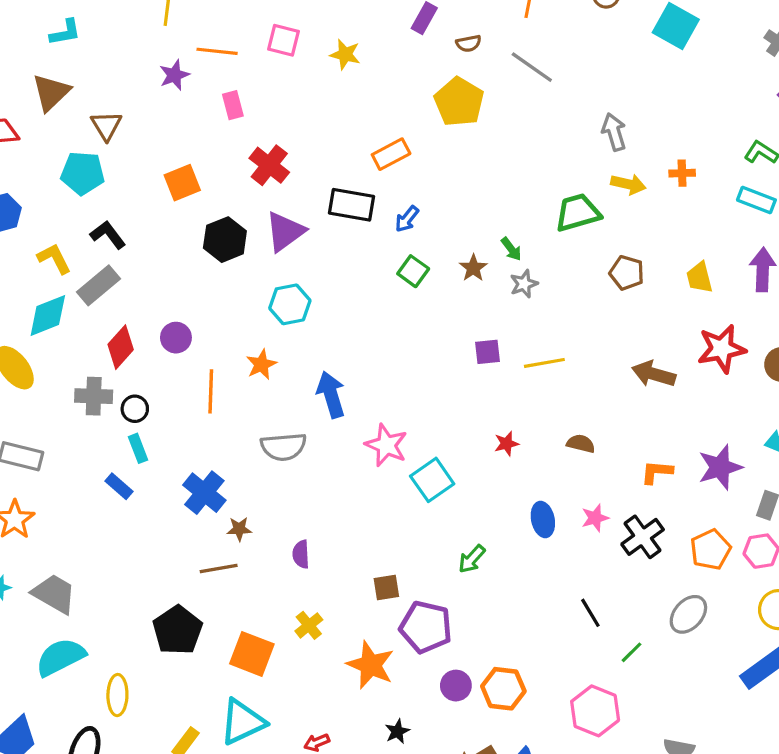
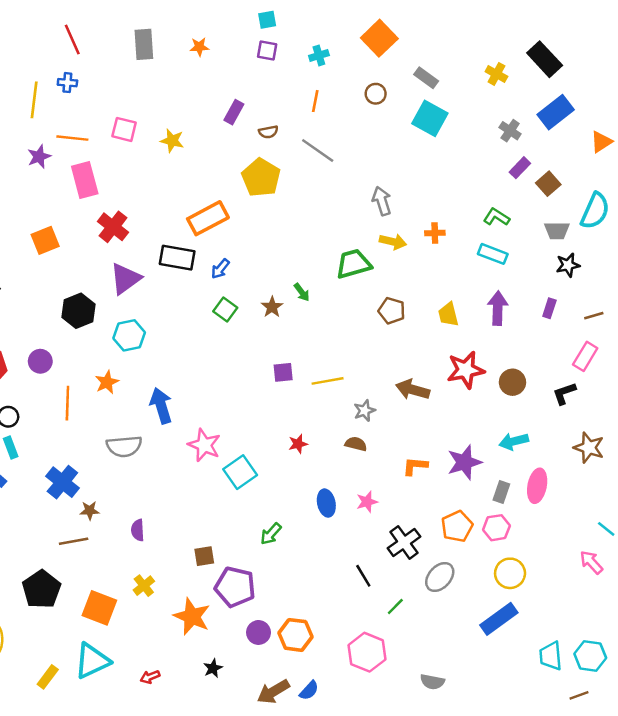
pink rectangle: (233, 105) -> (85, 180), size x1.6
orange rectangle: (391, 154) -> (208, 218), size x1.4
black hexagon: (225, 240) -> (78, 311), moved
gray star: (524, 284) -> (365, 411), moved
black cross: (643, 537) -> (404, 542), moved

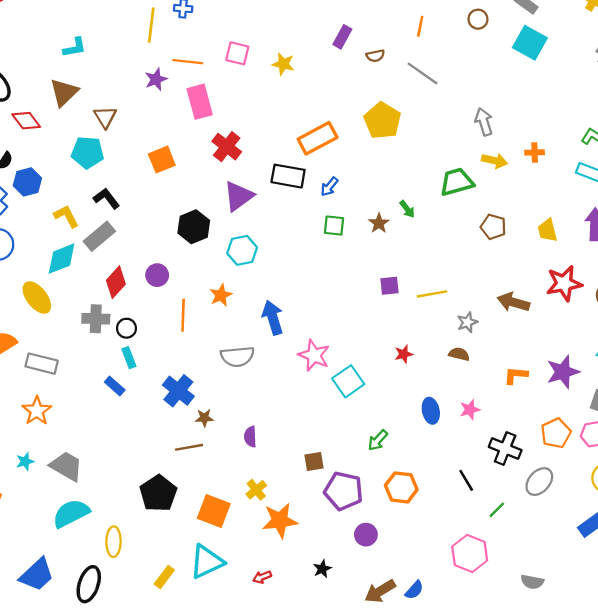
yellow pentagon: (261, 178) -> (382, 121), moved
green square: (225, 309) -> (334, 226), turned -30
black cross: (404, 542) -> (505, 448), turned -32
orange star: (192, 616) -> (280, 520), moved, turned -30
orange hexagon: (295, 635) -> (401, 487), moved

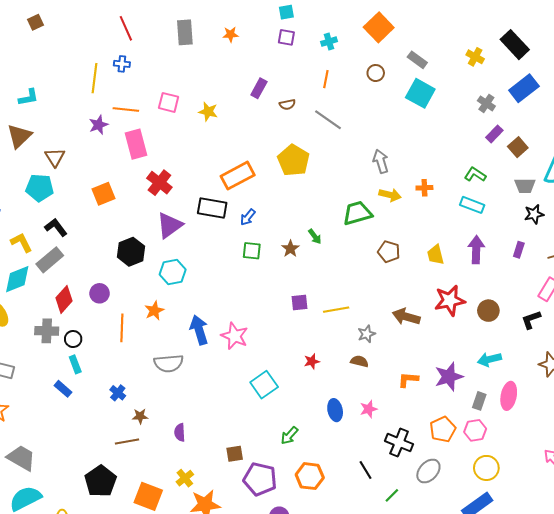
pink star: (314, 355) -> (235, 336), moved
blue cross: (178, 391) -> (118, 393), size x0.6

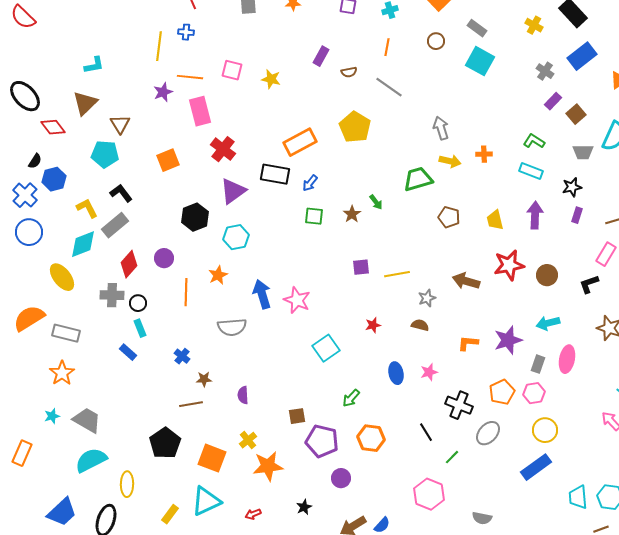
black star: (534, 214) -> (572, 187), moved

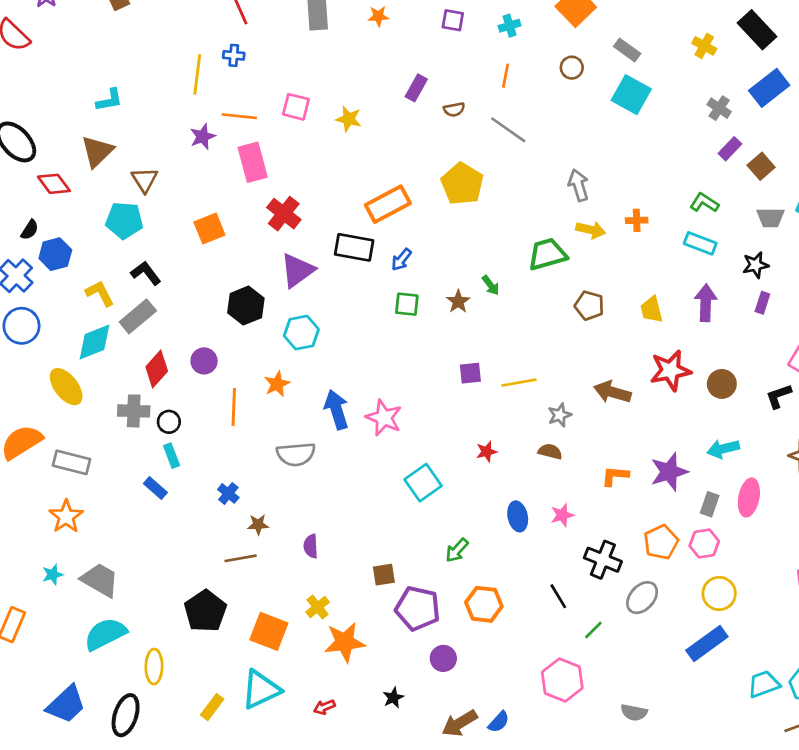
cyan trapezoid: (578, 497) -> (764, 684), turned 75

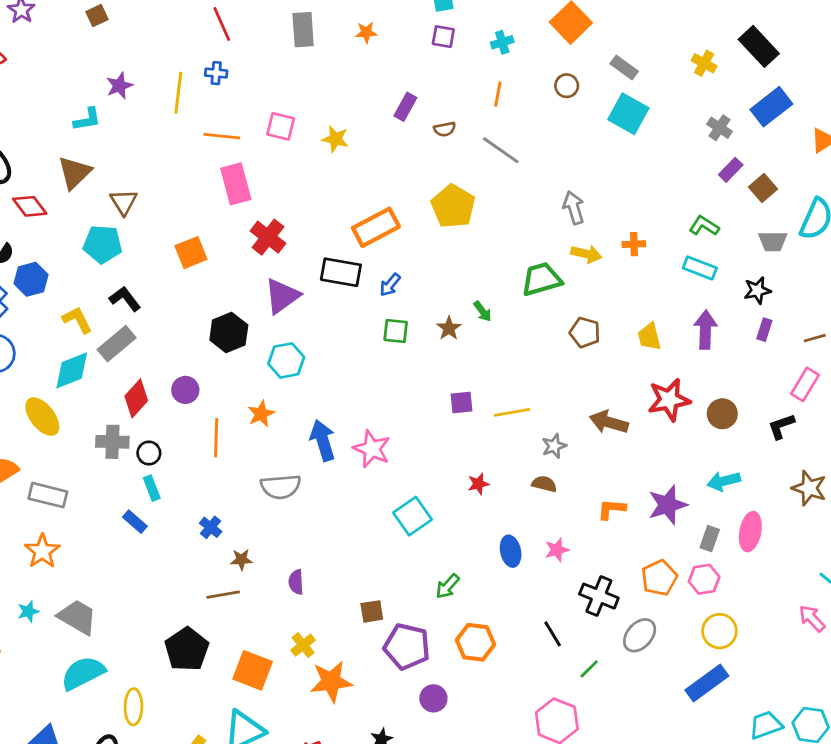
purple star: (203, 137) -> (119, 86), moved

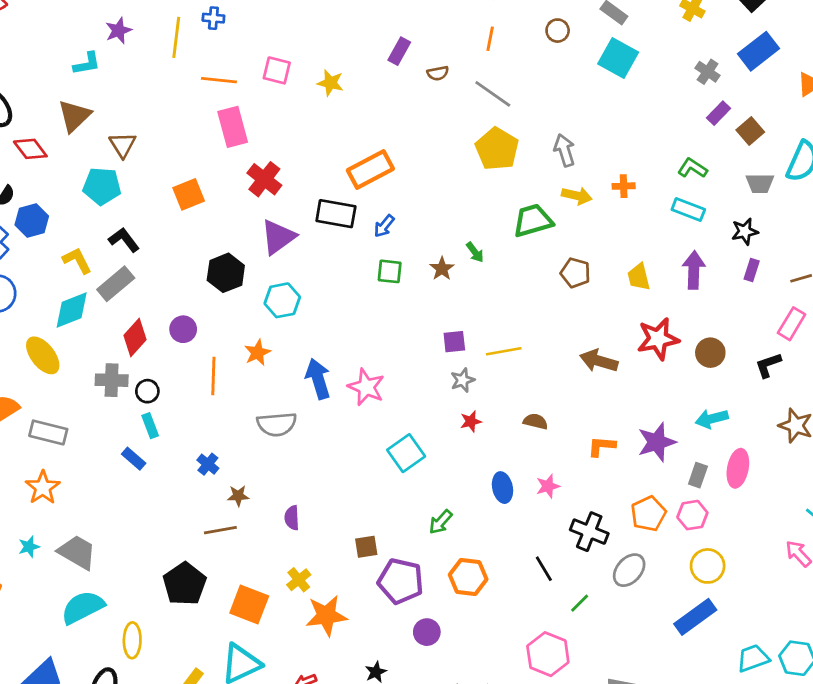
yellow pentagon: (453, 206) -> (497, 149), moved
gray star: (554, 446) -> (463, 380), moved

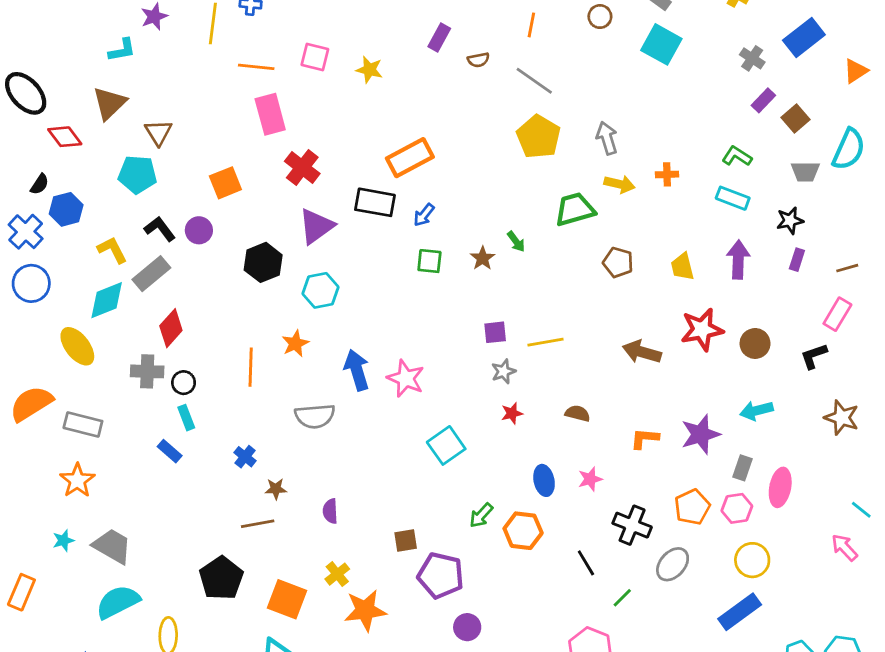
purple circle: (183, 329) -> (199, 230), moved
pink ellipse: (738, 468) -> (780, 487), moved
orange hexagon: (468, 577) -> (523, 531), moved

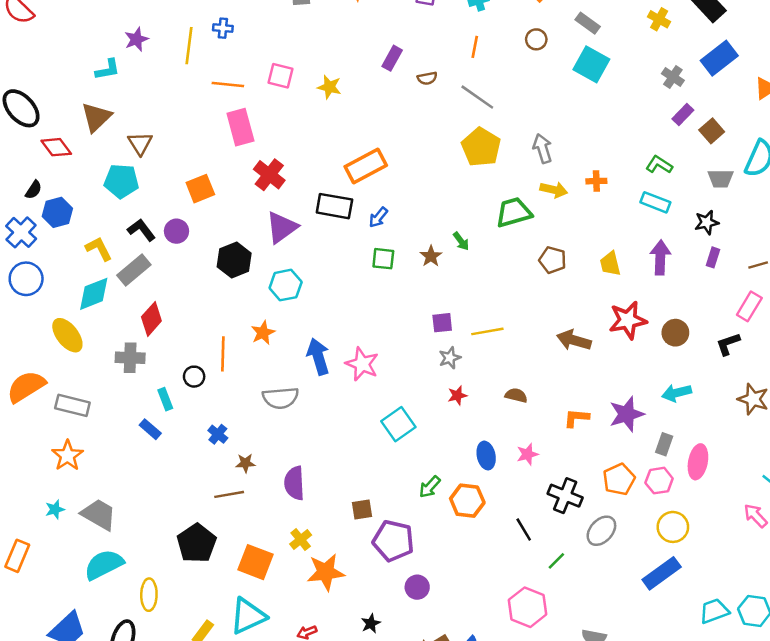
black circle: (184, 383) -> (194, 377), moved
purple semicircle: (330, 511) -> (294, 483), size x1.5

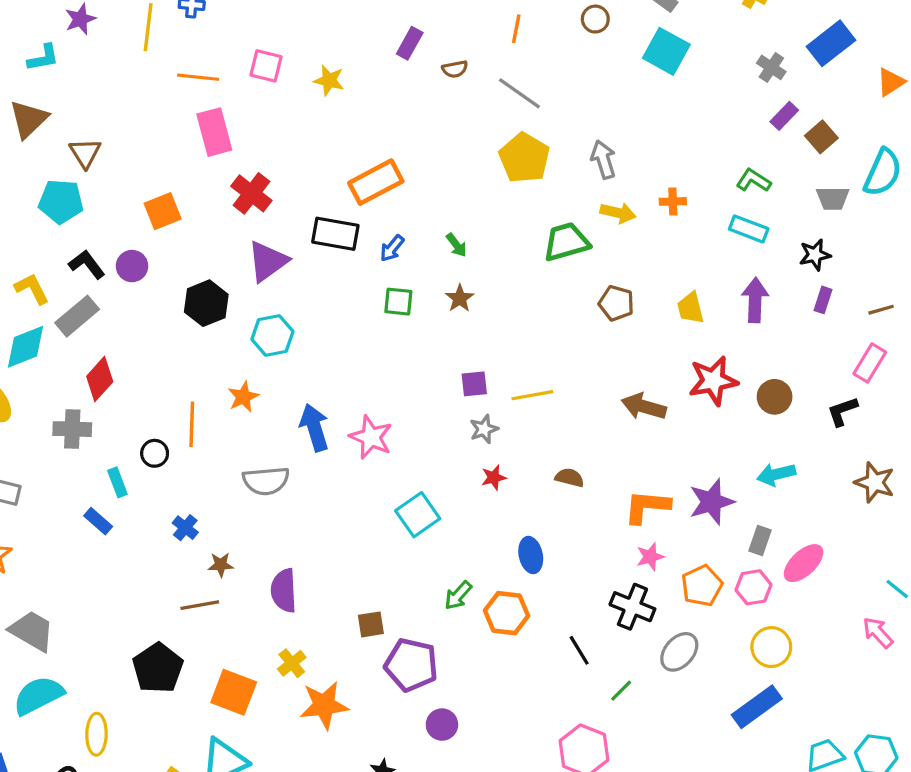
green arrow: (461, 241) -> (456, 245), moved
orange L-shape: (576, 418) -> (647, 507), size x1.4
pink star: (527, 454) -> (650, 557), moved
pink ellipse: (698, 462) -> (804, 563), turned 36

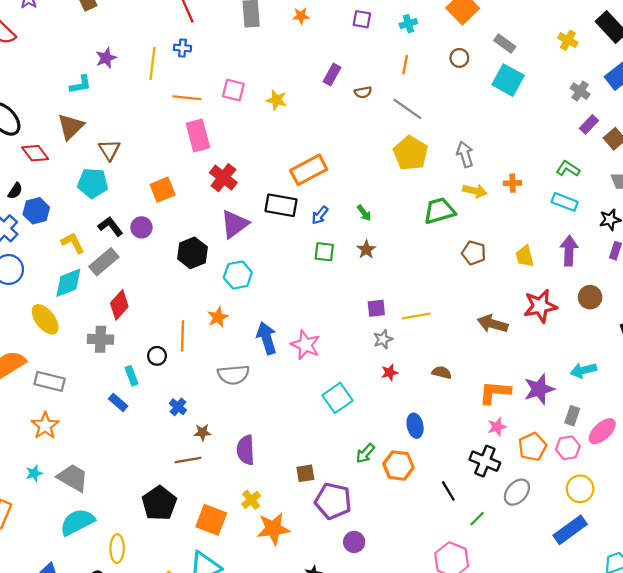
brown circle: (775, 397) -> (590, 297), moved

